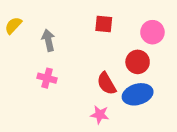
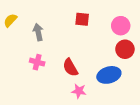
red circle: (138, 62) -> (125, 49), moved
red semicircle: (107, 84) -> (70, 67), moved

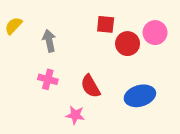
red circle: (125, 49) -> (128, 44), moved
pink star: (79, 91) -> (75, 115), moved

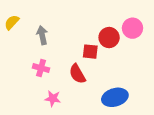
red square: (106, 24) -> (90, 52), moved
blue ellipse: (140, 96) -> (115, 97), moved
pink star: (75, 115) -> (53, 98), moved

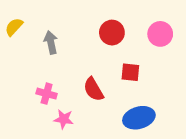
red circle: (109, 38) -> (112, 33), moved
red square: (90, 52) -> (130, 72), moved
pink cross: (41, 68) -> (47, 94), moved

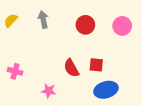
gray arrow: (51, 42) -> (43, 19), moved
red square: (130, 72) -> (96, 65), moved
pink cross: (47, 94) -> (15, 71), moved

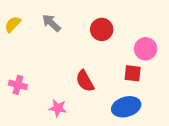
gray arrow: (43, 19) -> (51, 23), turned -35
pink circle: (122, 26) -> (146, 49), moved
red square: (96, 65) -> (133, 73), moved

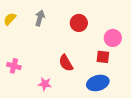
gray arrow: (51, 23) -> (40, 18), turned 63

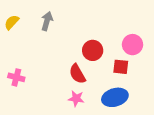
red circle: (79, 23) -> (93, 50), moved
pink star: (45, 84) -> (76, 99), moved

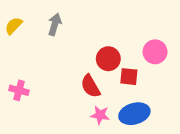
red square: (121, 67) -> (129, 77), moved
pink star: (76, 99) -> (100, 115), moved

